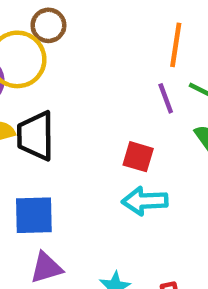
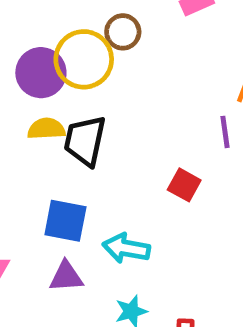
cyan arrow: (145, 201) -> (126, 248), moved

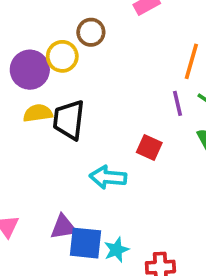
yellow circle: (84, 59) -> (62, 56), size x0.7
blue square: (65, 221) -> (86, 243), moved
cyan arrow: (126, 248) -> (108, 177), moved

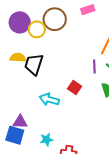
brown circle: (91, 32) -> (55, 19), size x1.5
purple circle: (30, 70) -> (20, 22), moved
blue square: (86, 243) -> (15, 135), moved

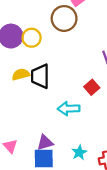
brown circle: (55, 19) -> (64, 18), moved
red square: (75, 87) -> (92, 87), turned 32

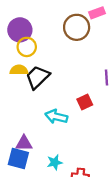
yellow circle: (32, 38) -> (27, 47), moved
black trapezoid: (40, 76) -> (38, 77), turned 30

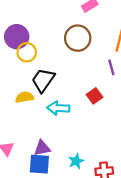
brown circle: (77, 27) -> (78, 38), moved
yellow semicircle: (19, 70) -> (24, 97), moved
cyan arrow: (56, 117) -> (58, 108), moved

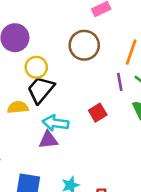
yellow circle: (27, 52) -> (36, 67), moved
purple triangle: (42, 148) -> (48, 140), moved

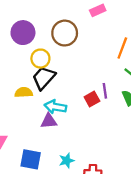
brown circle: (84, 45) -> (65, 33), moved
purple line: (120, 82) -> (105, 91), moved

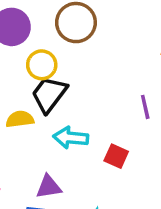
red square: (92, 99) -> (116, 156), moved, turned -32
purple triangle: (49, 121) -> (49, 187), moved

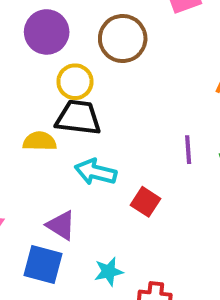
black trapezoid: (49, 94) -> (78, 118), turned 51
purple triangle: (49, 187) -> (61, 225), turned 32

